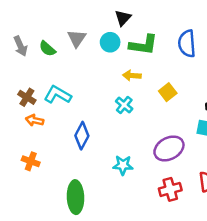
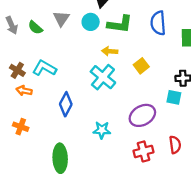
cyan cross: (124, 105) -> (103, 77), size x1.6

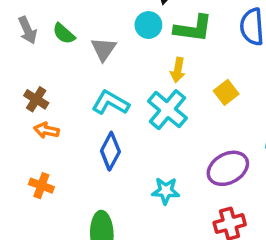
gray triangle: (61, 19) -> (104, 49), moved
yellow arrow: (110, 51) -> (178, 70), turned -84
cyan L-shape: (44, 68) -> (110, 103), moved

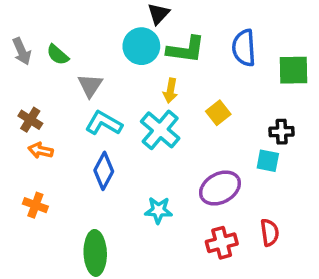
cyan circle: (148, 25) -> (141, 46), size x1.4
gray triangle: (104, 49) -> (90, 85), moved

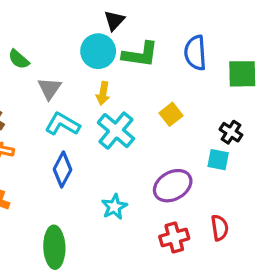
yellow arrow: (170, 91) -> (103, 93), moved
black cross: (282, 132) -> (231, 132), turned 35
cyan star: (158, 210) -> (114, 207), turned -30

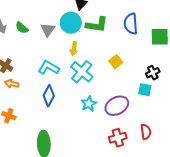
gray triangle: (50, 88) -> (48, 30), moved
black cross: (231, 132) -> (153, 73), turned 32
cyan star: (114, 207) -> (89, 104), moved

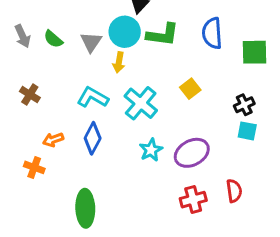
yellow arrow: (74, 49) -> (119, 62), moved
orange arrow: (12, 84) -> (53, 140), moved, turned -32
cyan square: (145, 90) -> (247, 131), moved

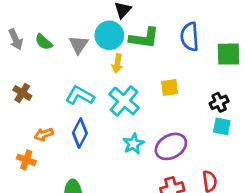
yellow arrow: (119, 62) -> (117, 63), moved
yellow square: (190, 89) -> (170, 88), turned 30

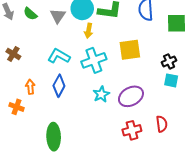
yellow square: (170, 88) -> (130, 50), size x1.5
cyan cross: (124, 101) -> (94, 60), turned 30
orange arrow: (44, 134) -> (30, 87), turned 104

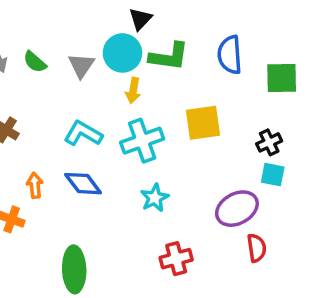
blue diamond: (59, 86) -> (83, 184), turned -65
purple ellipse: (131, 96) -> (237, 209), moved
red cross: (132, 130) -> (176, 259), moved

